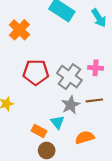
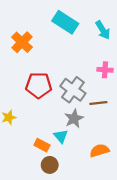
pink cross: (96, 68) -> (105, 70), moved
brown line: (94, 100) -> (98, 103), moved
orange semicircle: (85, 137) -> (99, 151), moved

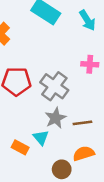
brown line: (98, 103) -> (82, 123), moved
brown circle: (50, 165) -> (62, 169), moved

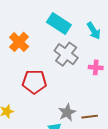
gray cross: (54, 86) -> (66, 54), moved

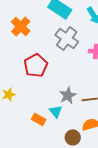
red pentagon: (34, 82) -> (36, 65), turned -30

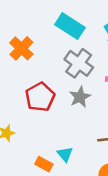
gray star: (68, 95) -> (80, 97), moved

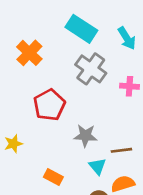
gray star: (80, 97) -> (85, 136), moved, turned 30
cyan triangle: (65, 154) -> (97, 166), moved

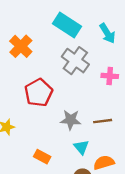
brown line: (121, 150) -> (103, 121), moved

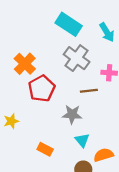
orange cross: (21, 46) -> (25, 64), moved
brown line: (103, 121) -> (89, 91), moved

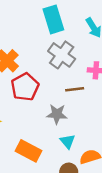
cyan rectangle: (69, 24) -> (53, 19), turned 40
orange rectangle: (45, 149) -> (28, 151), size x1.5

